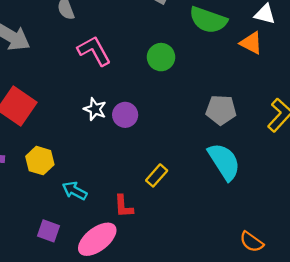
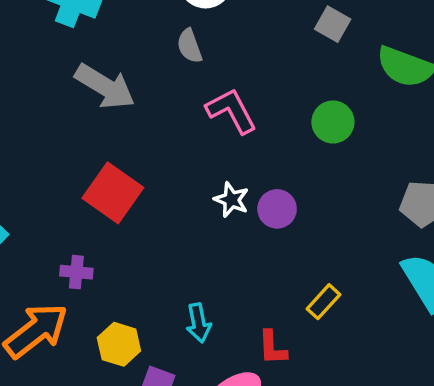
yellow hexagon: (40, 161) -> (119, 344), moved
cyan arrow: (75, 191) -> (199, 323), turned -130

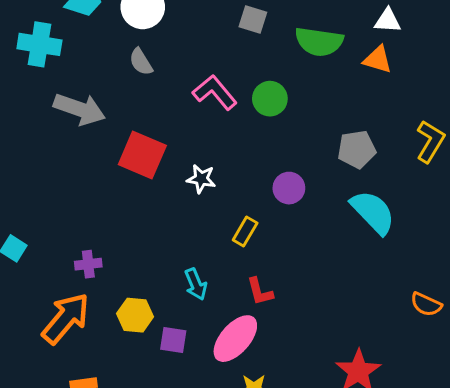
pink L-shape: (231, 111) -> (215, 92), moved
red square: (113, 193) -> (142, 155), moved
purple circle: (277, 209) -> (289, 188), moved
yellow rectangle: (323, 302) -> (245, 232), moved

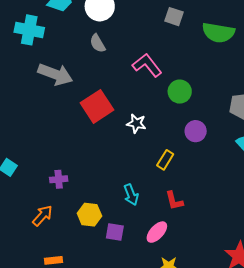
green circle: (270, 99) -> (180, 92), moved
red square: (142, 155) -> (97, 106), turned 32
orange arrow: (66, 318) -> (42, 216), size x0.6
pink ellipse: (235, 339) -> (157, 232), size x0.7

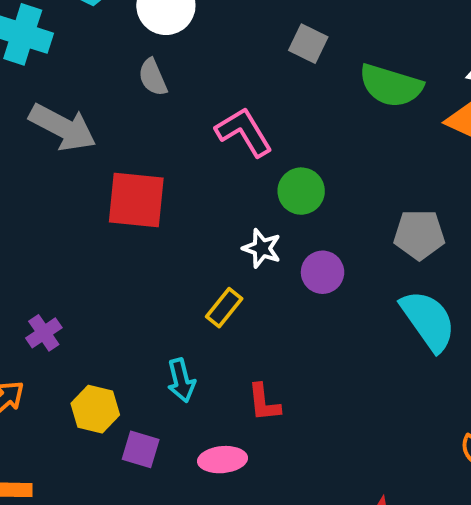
red square: (97, 106) -> (136, 200), turned 32
white star: (136, 124) -> (262, 248), moved
yellow rectangle: (165, 160) -> (224, 308), moved
purple cross: (59, 179) -> (44, 333), turned -36
pink ellipse: (157, 232) -> (223, 460), turned 35

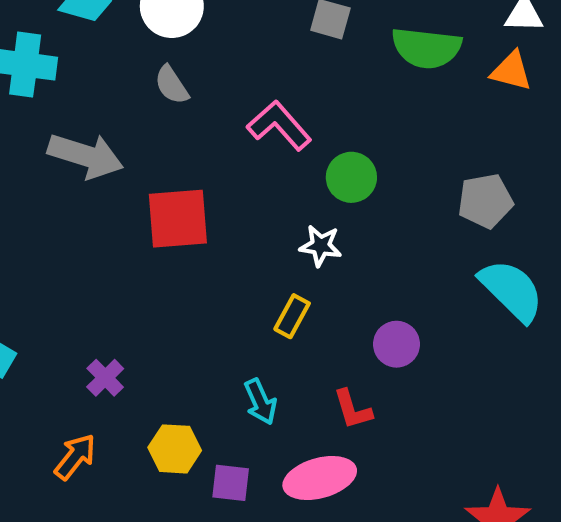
purple circle: (323, 272) -> (396, 344), moved
pink ellipse: (223, 460) -> (320, 478), size x1.4

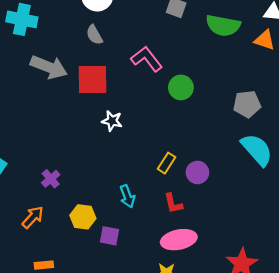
red square: (178, 219) -> (93, 80), moved
white star: (321, 246) -> (112, 121), moved
yellow rectangle: (292, 316) -> (167, 163), moved
pink ellipse: (320, 478) -> (179, 240), moved

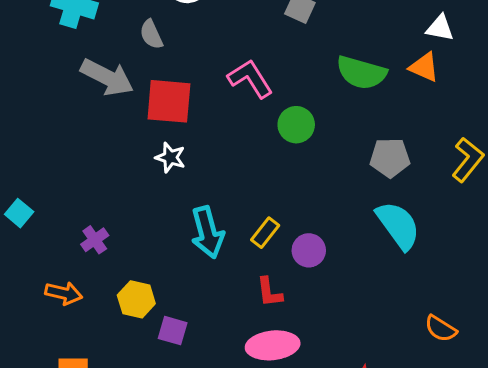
green semicircle: (223, 25) -> (361, 73), moved
gray semicircle: (94, 35) -> (151, 34), moved
white star: (112, 121) -> (170, 157), moved
cyan arrow: (127, 196) -> (208, 232), moved, size x1.5
orange arrow: (33, 217) -> (64, 293), turned 55

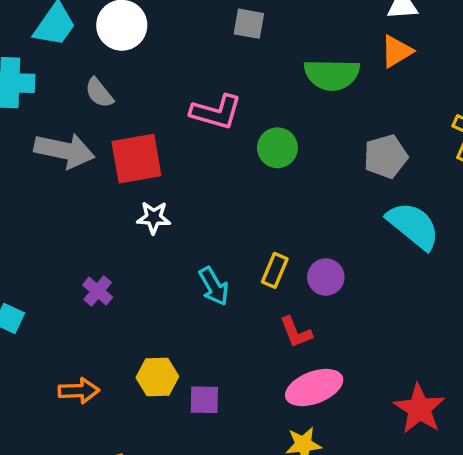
orange triangle: (424, 67) -> (397, 51), turned -40
pink L-shape: (250, 79) -> (216, 112), turned 153
cyan arrow: (208, 232) -> (214, 286), size x0.7
purple cross: (95, 240) -> (98, 291), moved

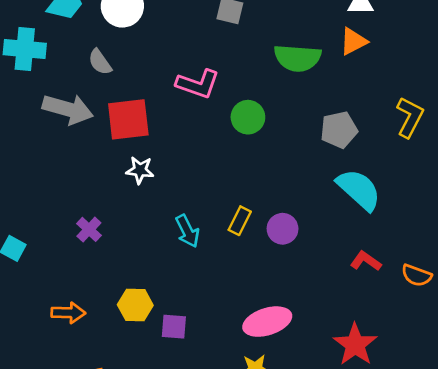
red L-shape: (296, 332) -> (366, 261), moved, turned 144

